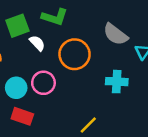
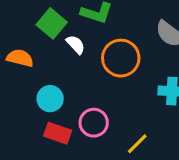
green square: (17, 26) -> (52, 23), turned -30
pink circle: (43, 83) -> (94, 123), moved

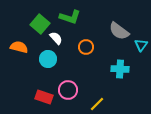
orange circle: (121, 58) -> (86, 47), size x0.6
cyan circle: (50, 99) -> (48, 59), moved

